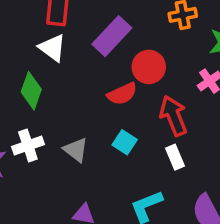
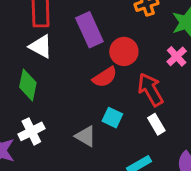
purple rectangle: (112, 36) -> (89, 30), turned -60
gray triangle: (76, 150) -> (86, 136), moved

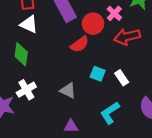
pink cross: (177, 56) -> (114, 13), moved
red arrow: (150, 90) -> (127, 37), moved, turned -70
cyan square: (112, 118) -> (98, 74), moved

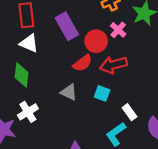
red arrow: (127, 37) -> (113, 65), moved
white rectangle: (122, 78) -> (129, 112), moved
gray triangle: (68, 91) -> (69, 92), moved

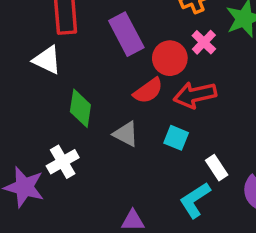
white triangle: (29, 43) -> (47, 60), moved
green diamond: (22, 75) -> (80, 108), moved

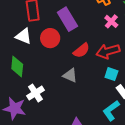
red circle: (170, 58) -> (50, 38), moved
green diamond: (80, 108) -> (17, 67), moved
cyan square: (176, 138) -> (111, 74), moved

